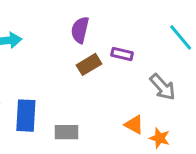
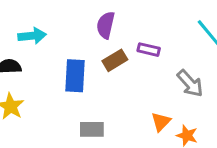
blue rectangle: (26, 116) -> (75, 76), moved
orange triangle: (134, 125) -> (161, 122), turned 45

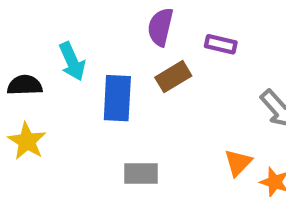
cyan arrow: (32, 36) -> (72, 61), moved, turned 72
purple rectangle: (149, 50) -> (221, 44), moved

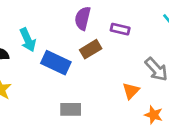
blue rectangle: (117, 98) -> (56, 63), turned -68
orange triangle: (238, 163) -> (131, 91), moved

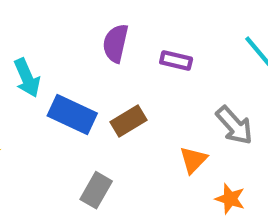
brown rectangle: (91, 49) -> (129, 121), moved
gray rectangle: (71, 109) -> (96, 190), turned -60

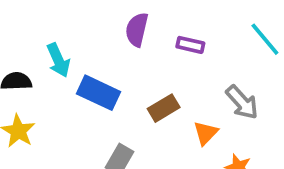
brown rectangle: (129, 121) -> (164, 108), moved

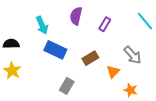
purple rectangle: (190, 45) -> (105, 24), turned -72
cyan arrow: (58, 60) -> (42, 25), moved

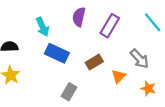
purple rectangle: (105, 24) -> (110, 26), size x1.5
orange star: (131, 90) -> (148, 88), moved

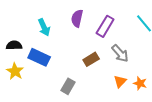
blue rectangle: (57, 53) -> (39, 57), moved
gray arrow: (139, 59) -> (120, 53), moved
orange triangle: (119, 76) -> (120, 81), moved

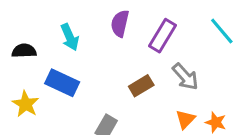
black semicircle: (14, 45) -> (24, 51), moved

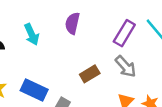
purple rectangle: (163, 36) -> (124, 33), moved
blue rectangle: (62, 83) -> (34, 90), moved

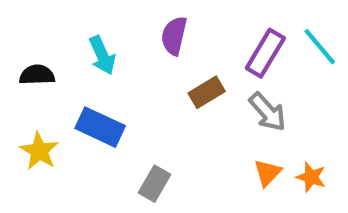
brown rectangle: (90, 74) -> (207, 92), moved
blue rectangle: (34, 90) -> (100, 127), moved

